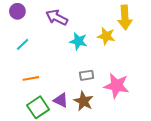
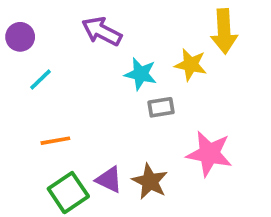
purple circle: (17, 11) -> (20, 37), moved
gray rectangle: (87, 75) -> (161, 107), moved

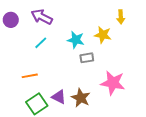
purple arrow: (102, 31) -> (42, 17), moved
yellow arrow: (224, 31) -> (121, 17), size x0.6
cyan line: (41, 79) -> (41, 43), moved

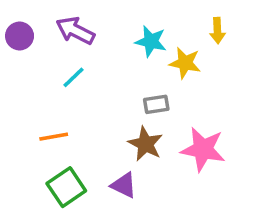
cyan star: (76, 40) -> (151, 41), moved
purple triangle: (59, 97) -> (124, 185), moved
brown star: (81, 98) -> (145, 144), moved

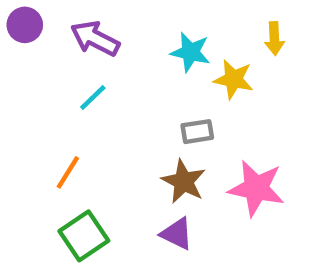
purple circle: (20, 36) -> (25, 25), moved
orange line: (54, 137) -> (68, 172), turned -48
purple triangle: (124, 185) -> (177, 234), moved

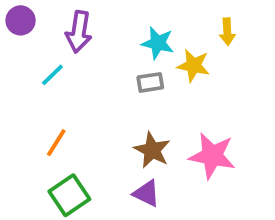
purple arrow: (95, 38) -> (79, 32), turned -108
cyan line: (93, 97) -> (52, 75), moved
gray rectangle: (197, 132) -> (150, 82), moved

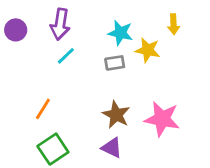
purple circle: (21, 20) -> (16, 30), moved
cyan line: (52, 75) -> (66, 56), moved

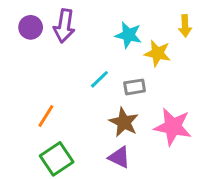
purple circle: (16, 30) -> (31, 27), moved
cyan line: (66, 56) -> (99, 79), moved
gray rectangle: (115, 63) -> (135, 87), moved

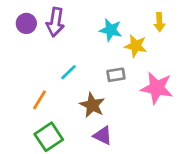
cyan line: (99, 79) -> (69, 72), moved
brown star: (124, 122) -> (92, 105), moved
pink star: (173, 127) -> (157, 88), moved

